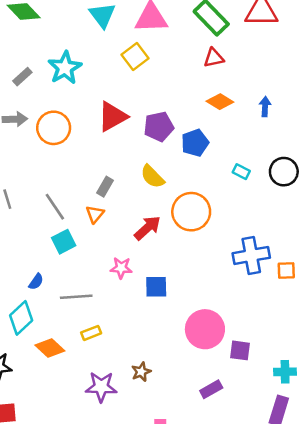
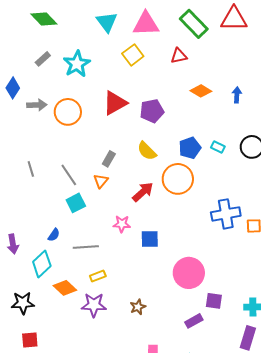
red triangle: (214, 58) -> (179, 56), moved
gray rectangle: (22, 77) -> (43, 59), moved
blue pentagon: (195, 143) -> (190, 148), moved
purple square: (240, 350) -> (214, 301), moved
purple star: (101, 387) -> (94, 305), moved

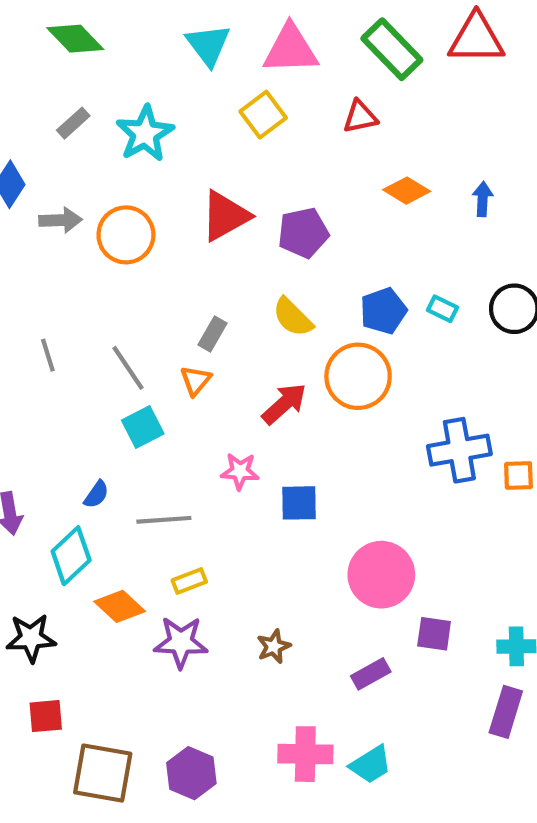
purple rectangle: (194, 321) -> (371, 674), moved

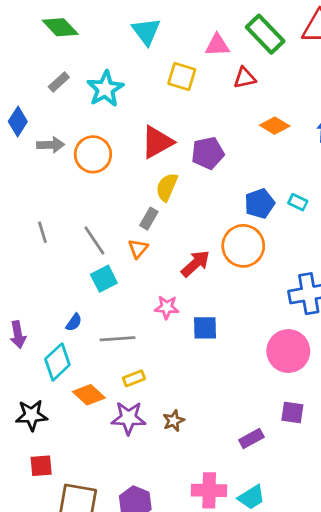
pink triangle: (291, 49) -> (217, 45), moved, size x0.7
yellow square: (263, 115) -> (182, 76), turned -36
yellow semicircle: (293, 317) -> (167, 187), moved, turned 68
pink circle: (381, 575) -> (288, 351), moved
brown star: (274, 646) -> (174, 421), moved

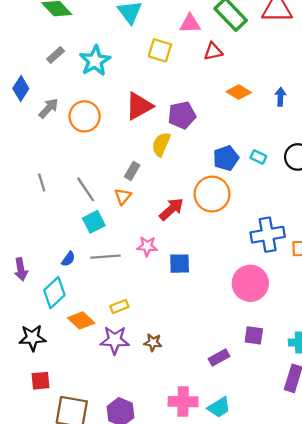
gray arrow: (51, 145) -> (49, 108), turned -45
yellow semicircle: (167, 187) -> (161, 144), moved
gray line: (118, 339) -> (105, 257), moved
brown star: (174, 421) -> (153, 342), turned 30

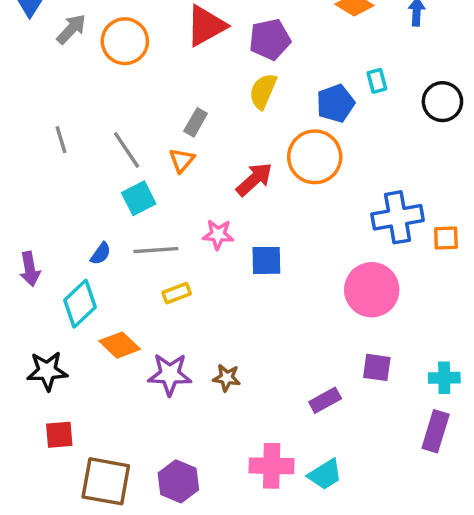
yellow semicircle: (161, 144) -> (263, 91), moved
cyan rectangle: (258, 157) -> (377, 81), moved, turned 49
yellow rectangle: (119, 306) -> (177, 293), moved

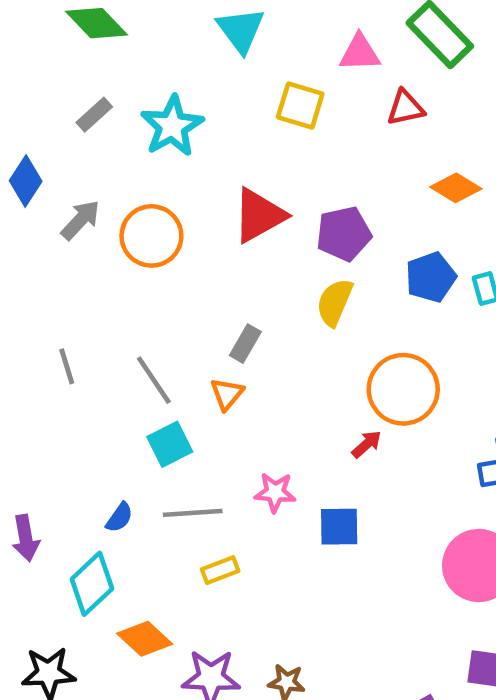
blue pentagon: (335, 103) -> (431, 277), moved
red arrow: (254, 179) -> (367, 444), moved, size x0.6

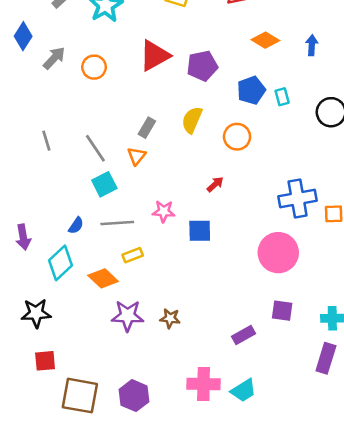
orange circle: (151, 236) -> (94, 67), size x0.7
yellow semicircle: (335, 302) -> (192, 120), moved
orange circle: (403, 389) -> (237, 137), moved, size x0.7
orange diamond: (145, 639) -> (103, 278), moved

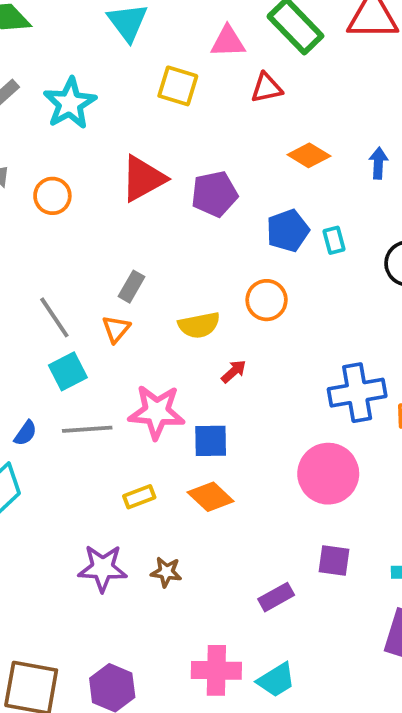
yellow semicircle: (192, 120) -> (199, 325), moved, turned -124
pink star: (164, 211) -> (157, 412), size x1.6
yellow rectangle: (133, 255) -> (139, 497), moved
orange diamond: (103, 278) -> (211, 497), moved

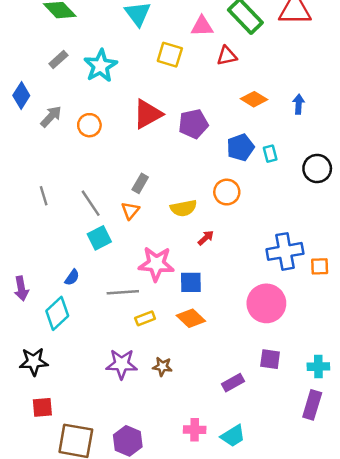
gray line: (87, 429) -> (123, 292), moved
pink cross: (216, 670) -> (195, 430), size x0.7

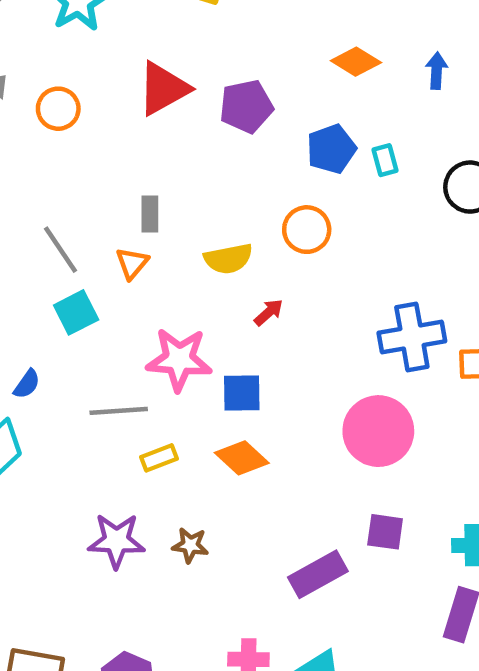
gray rectangle: (140, 183) -> (150, 214), turned -30
purple rectangle: (233, 383) -> (318, 574), size x1.4

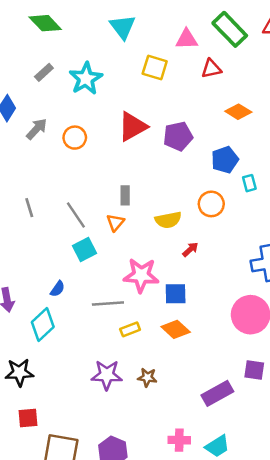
cyan rectangle: (385, 160) -> (249, 183), moved

